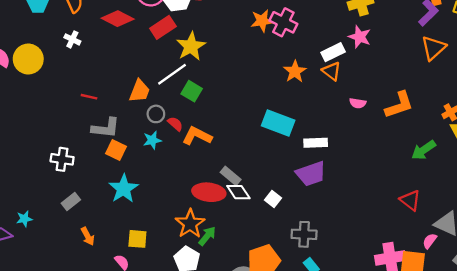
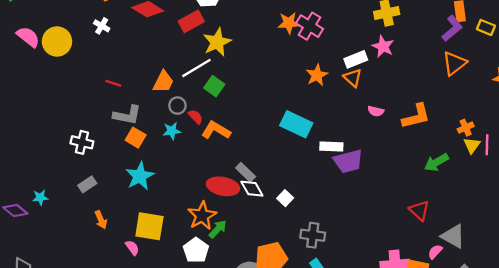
purple trapezoid: (311, 174) -> (348, 161), moved
yellow square: (137, 239) -> (149, 226), size x1.5

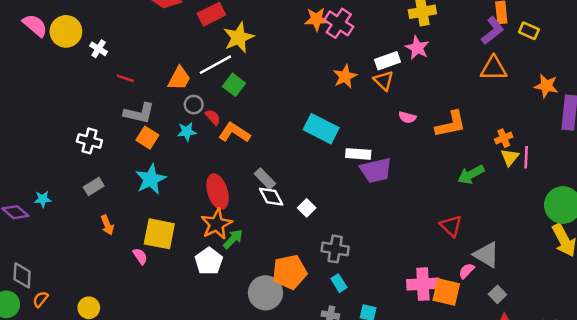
white cross: (102, 26) -> (99, 49), moved
orange triangle: (454, 63) -> (494, 68), turned 36
red ellipse: (223, 186) -> (218, 192), moved, turned 60

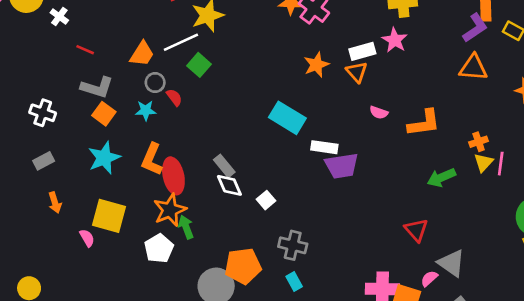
orange L-shape: (234, 133) -> (152, 159), moved, turned -104
green arrow: (233, 239) -> (186, 227), turned -70

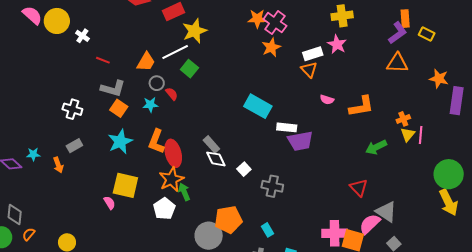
orange star: (316, 65) -> (271, 47), moved
orange arrow: (55, 203) -> (58, 165), moved
gray cross: (293, 245) -> (272, 186), moved
pink semicircle: (429, 279) -> (370, 224), size x1.6

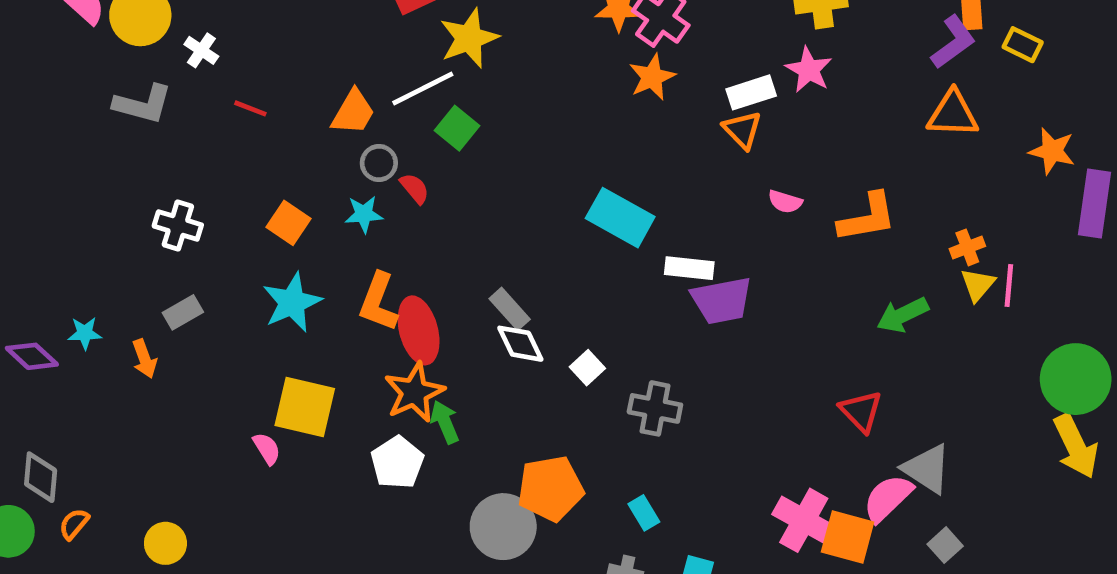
gray L-shape: (113, 88) -> (143, 104), moved
pink cross: (335, 233) -> (804, 520), turned 30

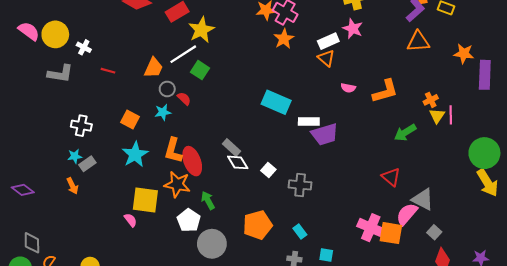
cyan star: (85, 333) -> (75, 156), moved
orange star: (414, 392) -> (177, 184), moved, turned -30
gray circle: (503, 527) -> (212, 244), moved

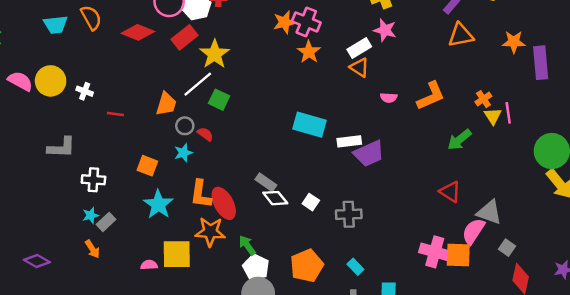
gray L-shape: (60, 74) -> (61, 147), moved
pink semicircle: (131, 220) -> (149, 265), moved, turned -48
white pentagon: (189, 220) -> (256, 267), moved

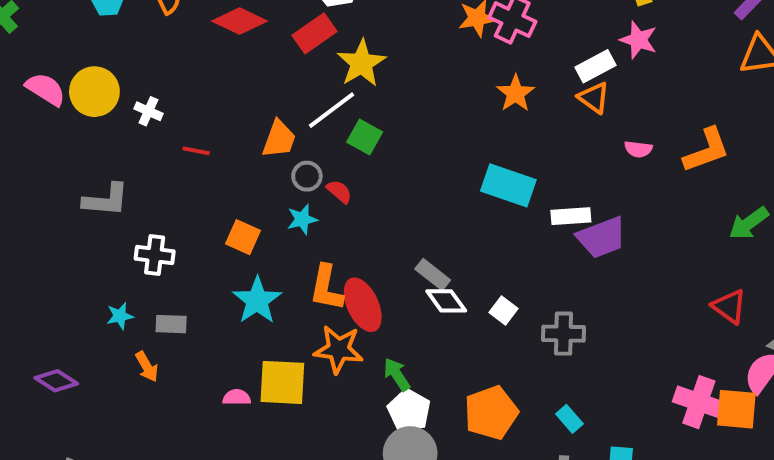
orange star: (309, 52) -> (516, 93), moved
cyan star: (91, 215) -> (120, 316), moved
gray rectangle: (106, 222) -> (171, 324), turned 42

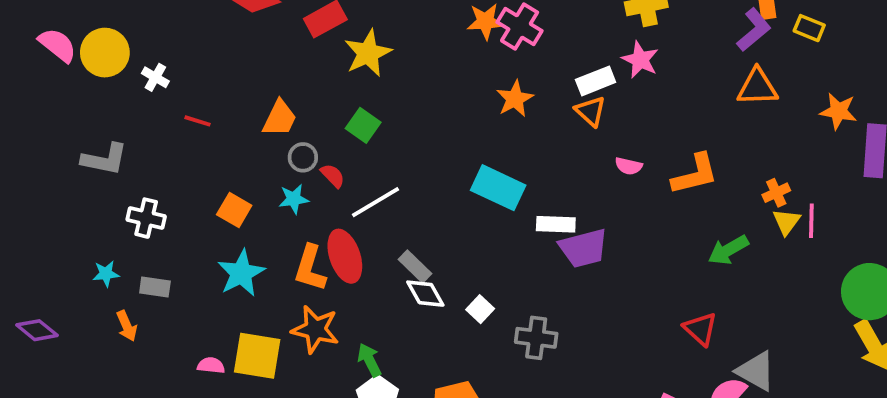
white line: (332, 110) -> (376, 202), moved
red ellipse: (363, 305) -> (345, 256), moved

